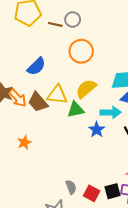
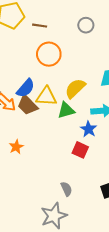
gray circle: (73, 19) -> (86, 25), moved
orange circle: (81, 51) -> (49, 54), moved
blue semicircle: (36, 66) -> (26, 88), moved
red square: (92, 193) -> (80, 150), moved

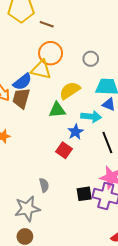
gray circle: (86, 25) -> (91, 59), moved
yellow triangle: (46, 97) -> (41, 70), moved
brown trapezoid: (27, 105) -> (21, 98), turned 50

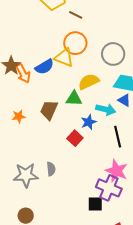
gray circle: (91, 59) -> (113, 54), size x1.5
brown trapezoid: (21, 98) -> (49, 110), moved
black square: (84, 194) -> (95, 204), moved
gray star: (27, 209) -> (26, 175), moved

